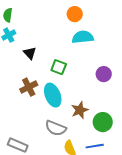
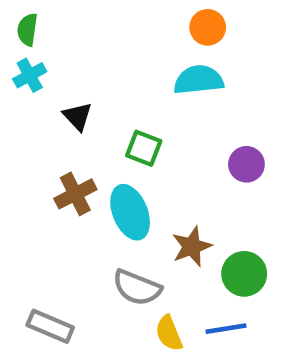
orange circle: (75, 14) -> (208, 27), moved

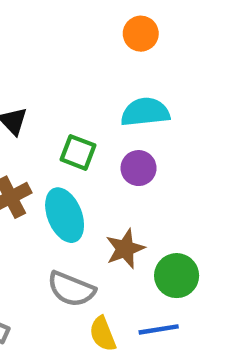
cyan semicircle: (199, 80) -> (145, 112), moved
purple circle: (246, 164) -> (139, 168), moved

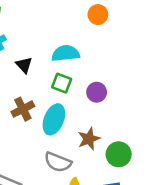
cyan semicircle: (145, 112) -> (66, 53), moved
cyan ellipse: (65, 215) -> (54, 119), turned 44

